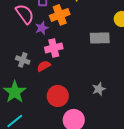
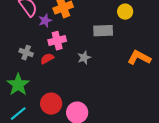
gray star: (99, 89) -> (84, 58), moved
red circle: (58, 96) -> (51, 104), moved

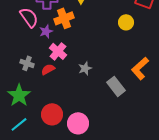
gray rectangle: (103, 31) -> (116, 86), moved, turned 54
pink cross: (57, 41) -> (58, 51), turned -36
orange L-shape: (139, 58) -> (140, 68), turned -70

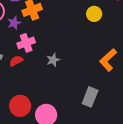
pink cross: (58, 51) -> (26, 43), turned 30
gray rectangle: (116, 86) -> (90, 97), moved, turned 60

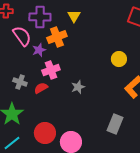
yellow circle: (94, 14) -> (119, 59), moved

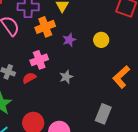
purple star: (39, 50) -> (69, 40), moved
yellow circle: (119, 59) -> (101, 40), moved

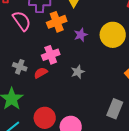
yellow circle: (101, 40) -> (113, 35), size x1.6

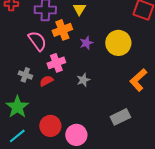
pink semicircle: (22, 21) -> (37, 41), moved
gray rectangle: (115, 109) -> (120, 117), turned 42

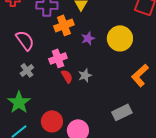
pink semicircle: (37, 41) -> (25, 40), moved
gray cross: (25, 75) -> (27, 70), turned 32
red semicircle: (46, 81) -> (67, 76), moved, turned 88

